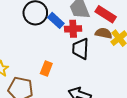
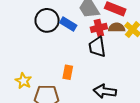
red cross: (73, 29) -> (99, 28), moved

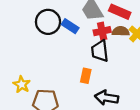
orange rectangle: (68, 72) -> (86, 76), moved

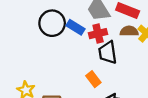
red cross: (102, 31) -> (98, 34), moved
orange rectangle: (86, 76) -> (93, 79), turned -48

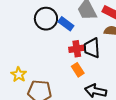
red cross: (98, 34) -> (77, 49), moved

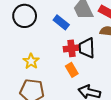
black circle: (46, 19) -> (25, 16), moved
yellow star: (19, 74) -> (31, 61), moved

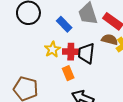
yellow star: (31, 61) -> (52, 49), moved

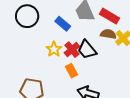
red cross: (71, 52) -> (72, 50), turned -35
black trapezoid: (86, 53) -> (87, 50), turned -40

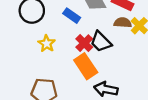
yellow star: (54, 49) -> (47, 44), moved
orange rectangle: (71, 71) -> (86, 66), size x1.6

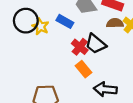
yellow star: (47, 44) -> (41, 26), moved
orange rectangle: (86, 66) -> (83, 69), size x0.7

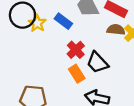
black trapezoid: (96, 44) -> (97, 63), moved

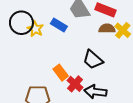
red cross: (76, 50) -> (75, 84), moved
orange rectangle: (77, 74) -> (61, 73), moved

